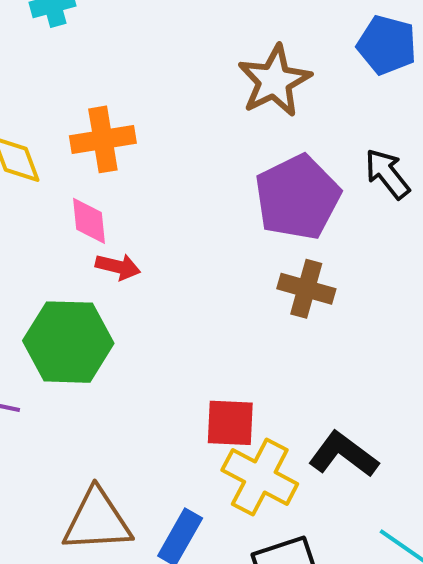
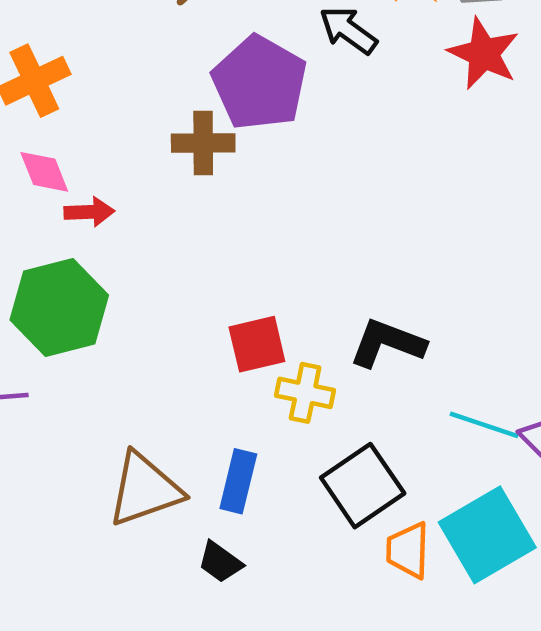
brown cross: (306, 289) -> (203, 143), moved
yellow cross: (260, 477) -> (305, 393), size x0.7

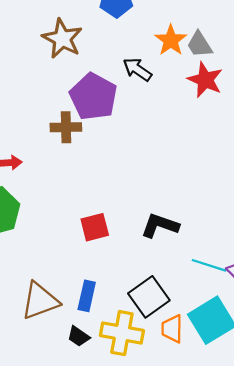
yellow cross: (305, 393) -> (122, 333), moved, size x1.5

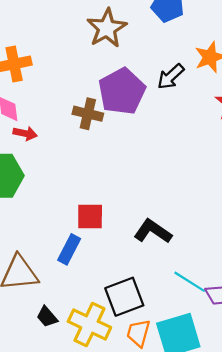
black arrow: (137, 69) -> (171, 77), turned -92
blue rectangle: (87, 296) -> (69, 249), moved

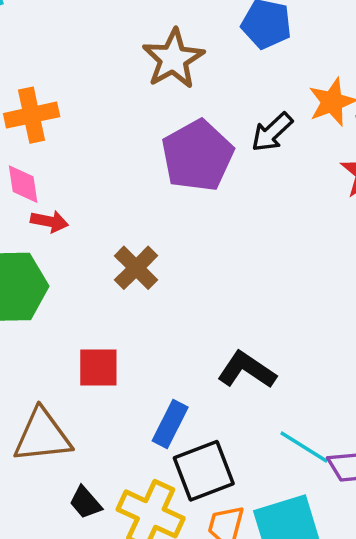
brown cross: (88, 114) -> (136, 268), moved, turned 32
red square: (90, 217) -> (98, 367), moved
blue rectangle: (69, 249) -> (170, 424), moved

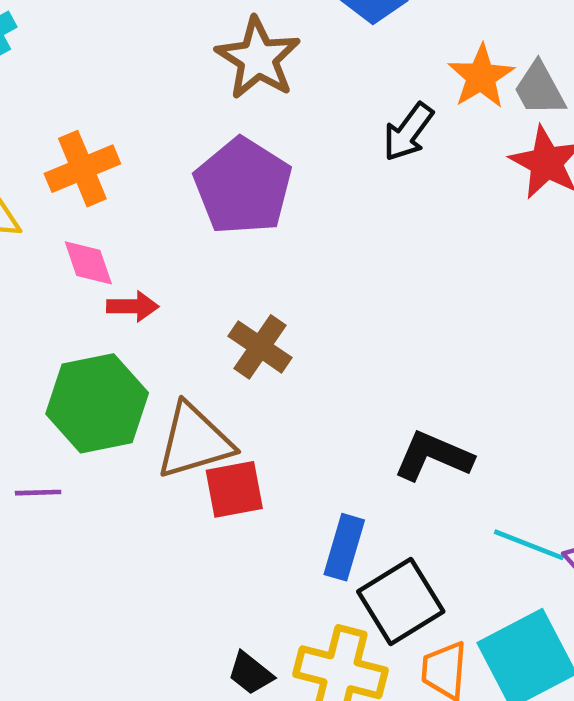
purple pentagon: (197, 156) -> (243, 186), moved
brown triangle: (42, 436) -> (194, 441), moved

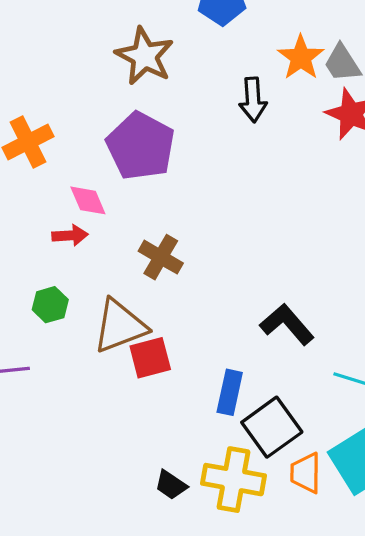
black arrow: (408, 132) -> (253, 100), turned -36
pink diamond: (88, 263) -> (88, 200), moved
green hexagon: (97, 403) -> (50, 305), size x0.5
black L-shape: (433, 456) -> (287, 324), turned 30

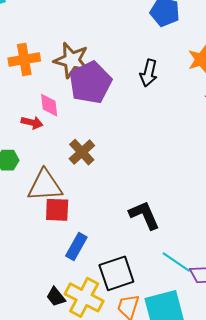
brown star: (145, 56) -> (72, 60), moved, turned -30
black arrow: (253, 100) -> (149, 73), moved
blue rectangle: (230, 392) -> (76, 246), moved
black trapezoid: (171, 485) -> (56, 297), moved

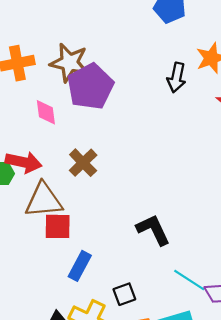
black arrow: (149, 73) -> (176, 78), moved
red arrow: (32, 123) -> (24, 162), moved, size x1.5
black square: (116, 273) -> (124, 294), size x0.6

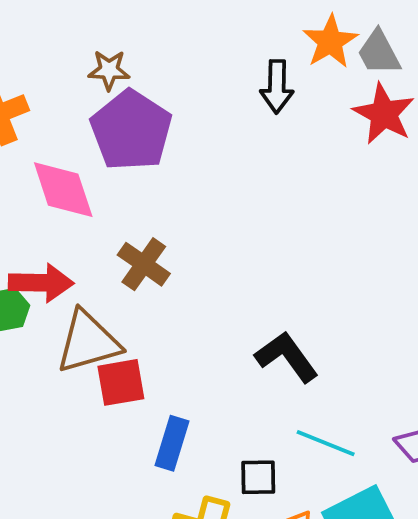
brown star: (69, 63) -> (109, 70), moved, size x0.6
pink diamond: (46, 112) -> (63, 190), size x1.5
cyan line: (189, 280) -> (326, 443), moved
black square: (124, 294) -> (258, 477), turned 30

